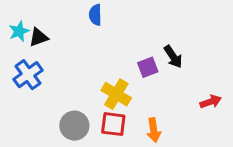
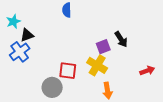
black triangle: (38, 37) -> (27, 35), moved
yellow cross: (116, 94) -> (97, 65), moved
red square: (113, 124) -> (68, 71), moved

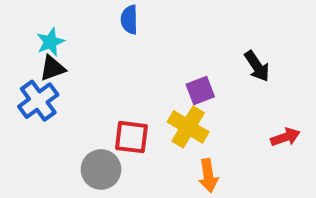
cyan star: (13, 22) -> (50, 42), moved
black arrow: (121, 39) -> (257, 66), moved

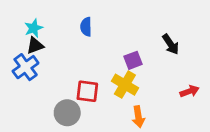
blue semicircle: (129, 20) -> (86, 27), moved

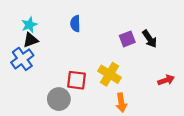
purple square: (133, 60) -> (127, 39), moved

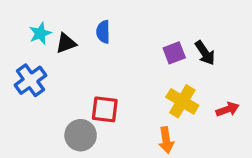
black triangle: (31, 40) -> (66, 43), moved
yellow cross: (110, 74) -> (182, 101), moved

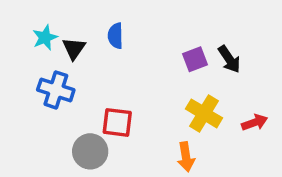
black triangle: (66, 43) -> (74, 48), turned -35
blue cross: (30, 80) -> (56, 90), moved, turned -36

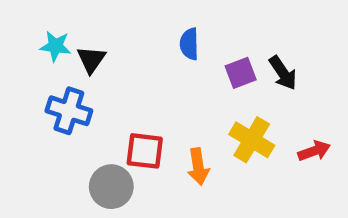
blue semicircle: (115, 36) -> (189, 44), moved
cyan star: (45, 38) -> (56, 46), turned 30
orange arrow: (186, 157) -> (198, 167), moved

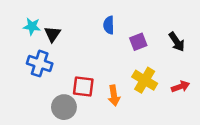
black arrow: (283, 73) -> (177, 42), moved

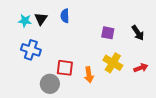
blue semicircle: (109, 25) -> (65, 16), moved
black triangle: (52, 34) -> (41, 19), moved
purple square: (138, 42) -> (108, 33), turned 32

